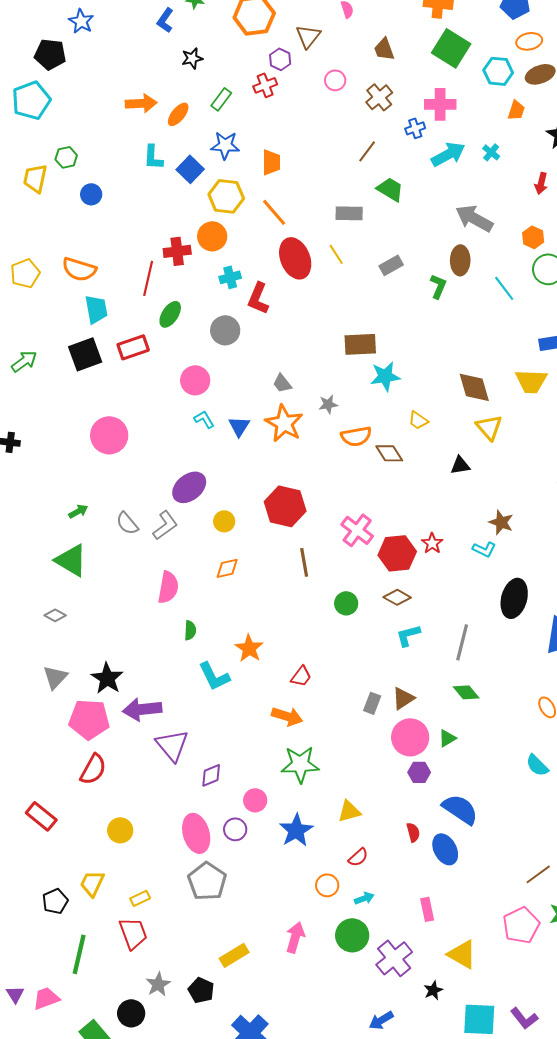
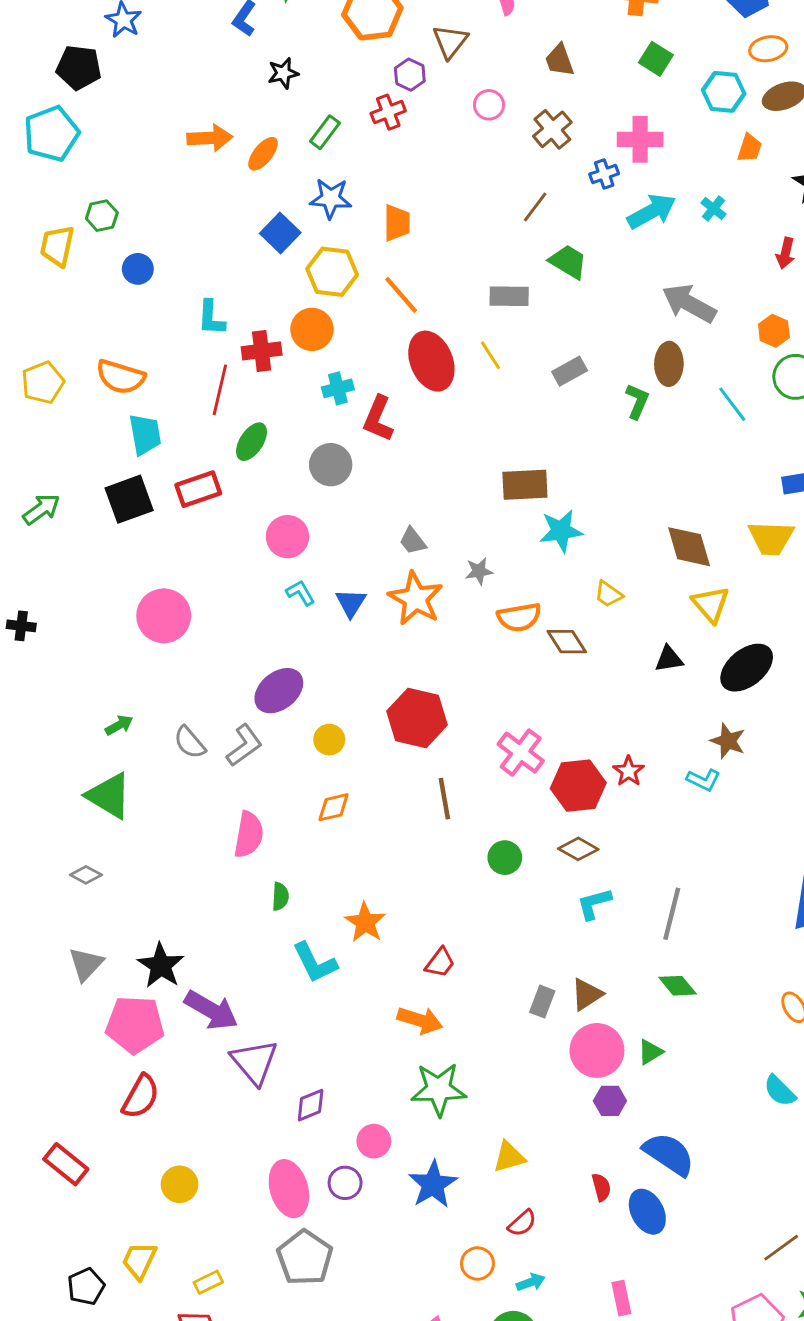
green square: (451, 48) -> (656, 59), size x0.6
cyan L-shape: (153, 157) -> (211, 318), moved
black ellipse: (514, 598) -> (747, 668), moved, turned 36
purple arrow: (142, 709) -> (211, 1010), turned -144

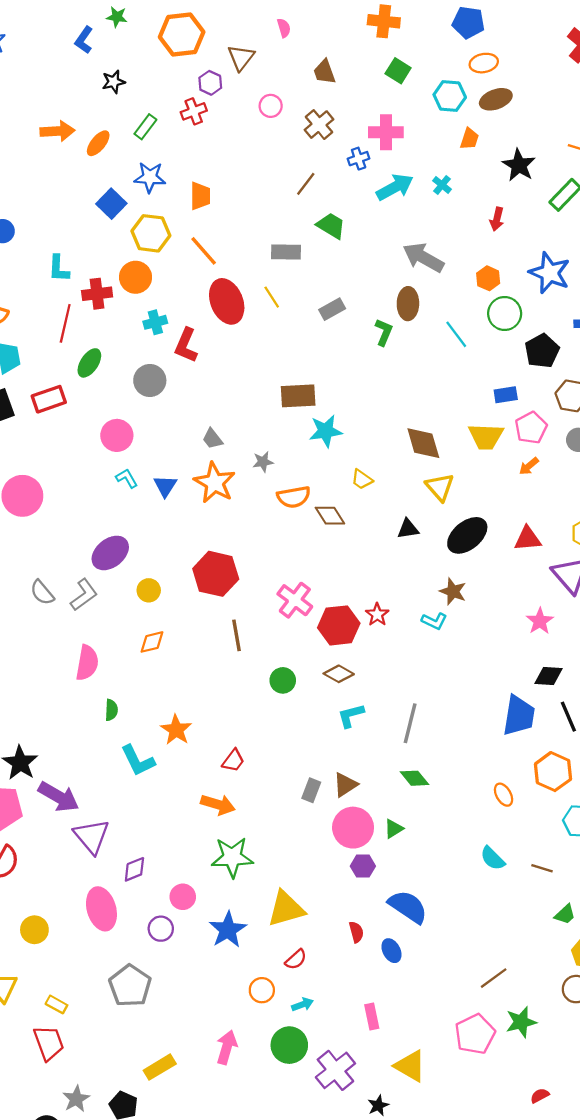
yellow triangle: (509, 1157) -> (286, 909), size x1.5
pink ellipse: (289, 1189) -> (101, 909), moved
blue ellipse: (647, 1212) -> (391, 951), size x0.7
yellow rectangle: (208, 1282) -> (56, 1004), turned 55

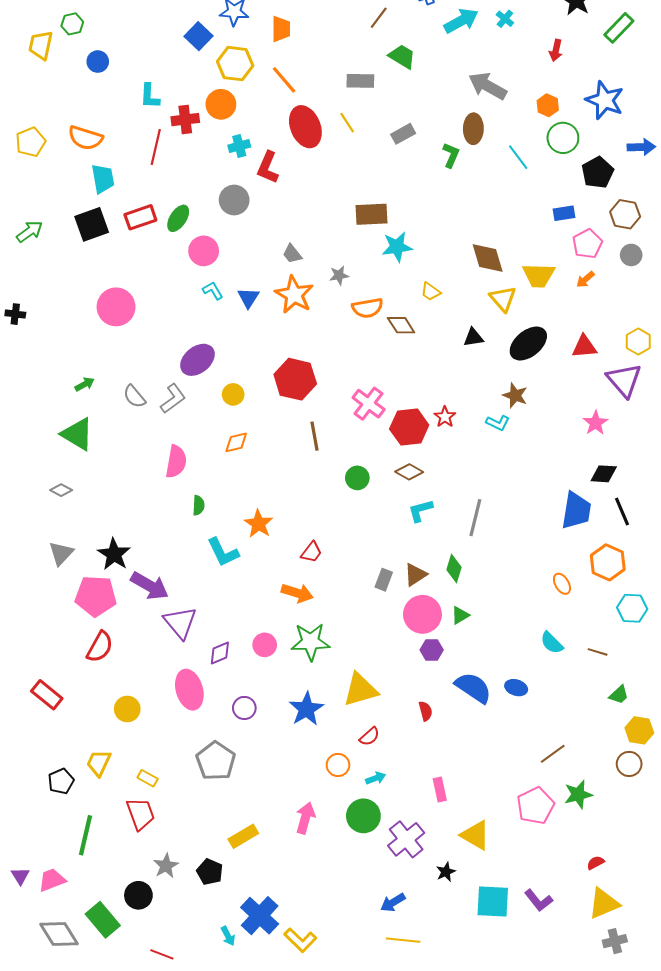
green ellipse: (89, 363) -> (178, 218), moved
yellow trapezoid: (486, 437) -> (539, 275), moved
green diamond: (415, 778) -> (454, 569), moved, turned 56
pink circle: (183, 897) -> (265, 645), moved
blue ellipse: (391, 951) -> (516, 688), moved, turned -45

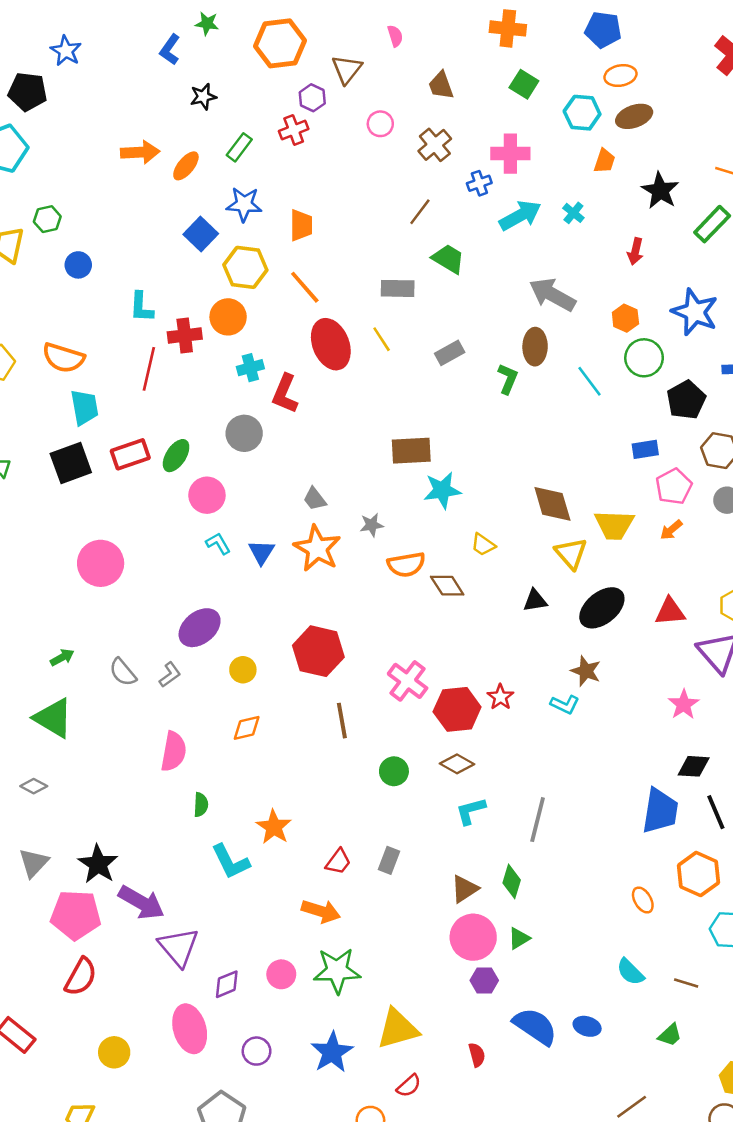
gray L-shape: (173, 399) -> (170, 675), size x0.7
gray rectangle: (384, 580) -> (389, 860), moved
green trapezoid: (619, 695) -> (670, 1035), moved

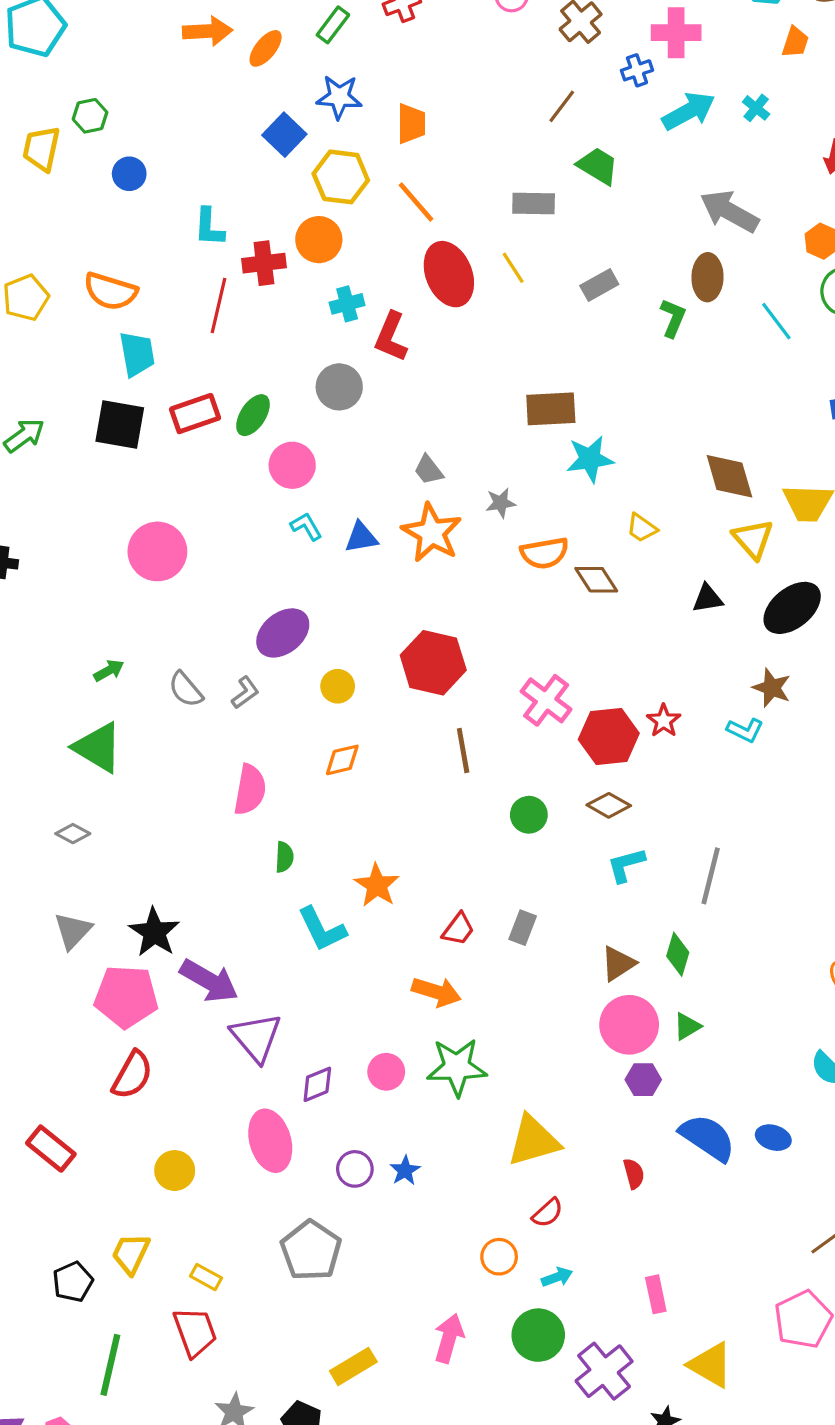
black square: (71, 463) -> (120, 425), turned 30
blue triangle: (261, 552) -> (361, 537), turned 48
blue star: (332, 1052) -> (405, 1171), moved, size x0.6

